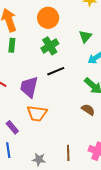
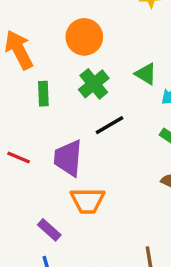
green triangle: (85, 36) -> (146, 74), moved, turned -32
green rectangle: (12, 45) -> (43, 94), moved

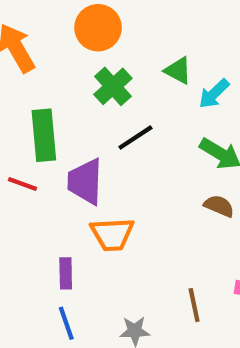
green rectangle: (43, 94) -> (44, 135), moved, size x1.6
purple rectangle: (49, 230) -> (66, 273), turned 50

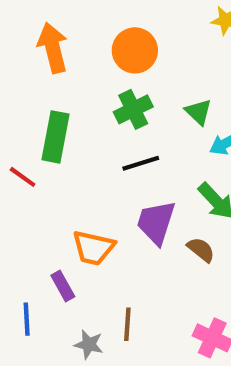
purple trapezoid: (85, 182) -> (156, 222), moved
purple rectangle: (66, 273) -> (63, 286), moved, turned -44
brown line: (194, 305) -> (127, 324), moved

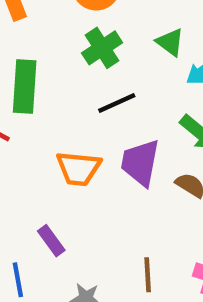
orange trapezoid: (93, 248) -> (79, 168), moved
brown line: (127, 324) -> (148, 275), moved

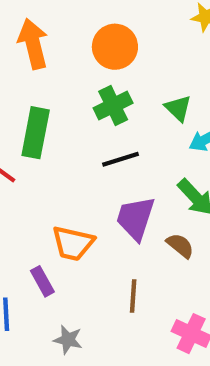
orange trapezoid: (79, 168) -> (73, 243), moved
brown line: (148, 275) -> (133, 296), moved

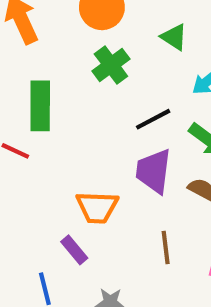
green triangle: (178, 108) -> (174, 37), moved
black line: (120, 159) -> (153, 119), moved

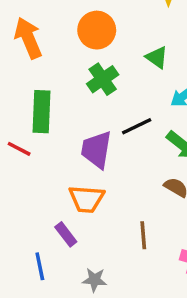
purple trapezoid: (154, 171) -> (96, 150), moved

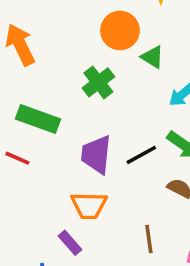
orange circle: (97, 30) -> (120, 30), moved
green rectangle: (41, 112) -> (38, 119), turned -69
black line: (137, 126) -> (141, 155), moved

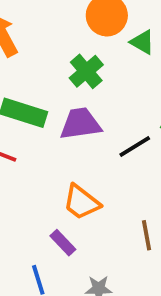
purple trapezoid: (96, 155) -> (80, 124), moved, turned 78
orange trapezoid: (89, 205) -> (81, 202), turned 39

